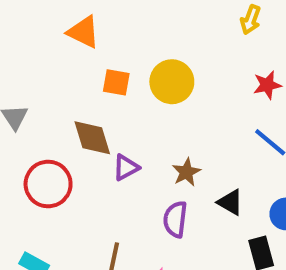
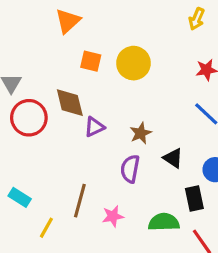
orange triangle: (83, 32) -> (68, 21), turned 48
red circle: (48, 184) -> (29, 118), moved

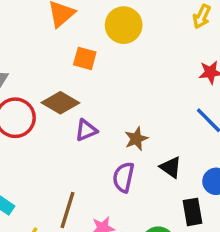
yellow circle: (133, 63) -> (124, 25), moved
brown diamond: (70, 103) -> (60, 103), turned -48

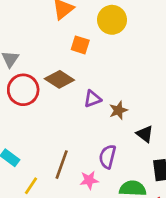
purple triangle: (86, 130) -> (92, 99), moved
purple semicircle: (123, 177) -> (107, 157), moved

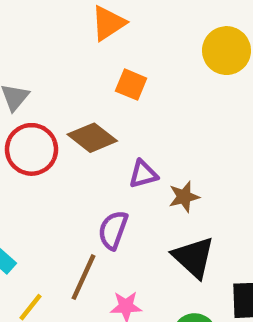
yellow circle: (112, 20) -> (227, 51), moved
black triangle: (145, 134) -> (194, 257), moved, size x1.5
purple semicircle: (107, 157) -> (113, 230), moved

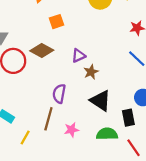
orange square: (131, 85) -> (56, 22), turned -32
purple triangle: (143, 174) -> (78, 56), moved

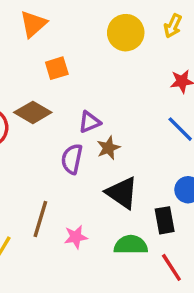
purple semicircle: (59, 94) -> (72, 159), moved

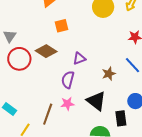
brown star: (108, 148) -> (109, 74), moved
pink star: (76, 237) -> (67, 104), moved

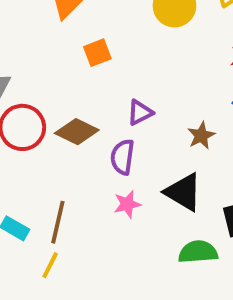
brown diamond: (46, 51) -> (77, 132), moved
brown line: (48, 114) -> (58, 222), moved

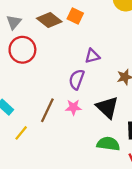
orange square: (97, 53) -> (75, 16), turned 35
brown diamond: (77, 132) -> (49, 20), moved
brown line: (58, 222) -> (47, 110), moved

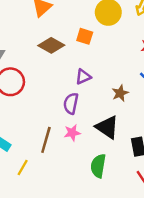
orange square: (75, 16) -> (85, 36), moved
brown diamond: (49, 20) -> (51, 45), moved
green semicircle: (108, 144) -> (98, 166), moved, turned -80

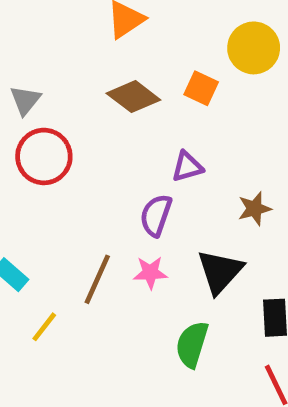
black triangle: (107, 127) -> (220, 272), turned 30

